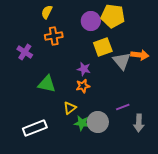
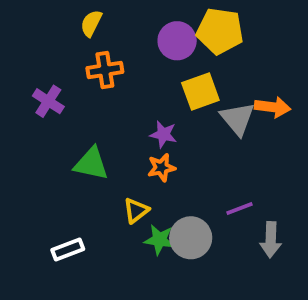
white rectangle: (35, 128) -> (68, 249), size x0.7

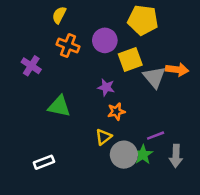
purple circle: (177, 41) -> (105, 40), moved
orange cross: (105, 70) -> (68, 45), turned 30
orange star: (161, 168) -> (116, 111), moved
yellow triangle: (136, 210) -> (104, 137), moved
green star: (159, 240) -> (143, 155), moved, turned 30

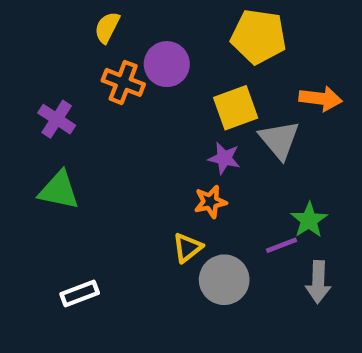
purple circle: (105, 40) -> (167, 64), moved
orange arrow: (177, 70) -> (321, 98), moved
purple star: (106, 87) -> (224, 158), moved
green triangle: (59, 106) -> (59, 190), moved
green star: (143, 155) -> (309, 220), moved

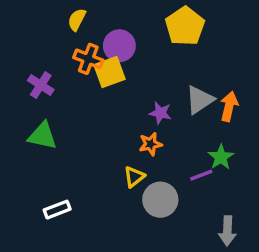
yellow pentagon: (259, 37) -> (185, 26), turned 30
orange arrow: (321, 98) -> (229, 106), moved, turned -84
yellow square: (236, 108) -> (110, 72), moved
gray triangle: (279, 140) -> (200, 100), turned 36
gray arrow: (318, 282) -> (227, 231), moved

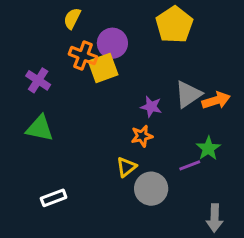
orange arrow: (229, 106) -> (216, 100), turned 60

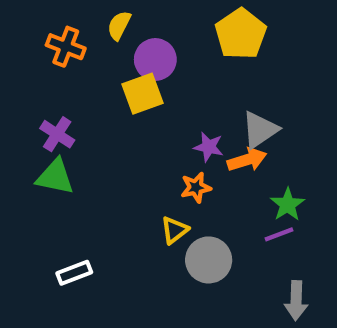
yellow semicircle: (72, 18) -> (119, 25), moved
orange cross: (83, 56) -> (66, 47), moved
purple cross: (38, 80) -> (57, 134), moved
orange arrow: (216, 100) -> (247, 160), moved
purple line: (190, 165) -> (279, 234), moved

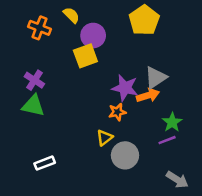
yellow semicircle: (119, 25) -> (71, 15), turned 108
purple star: (209, 147) -> (125, 88), size x1.5
gray arrow: (296, 300) -> (177, 180), turned -60

